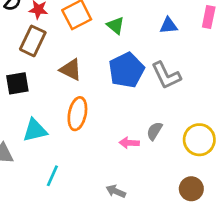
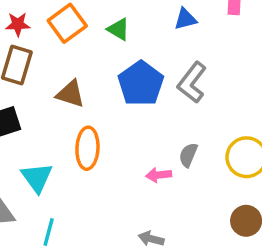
gray L-shape: (166, 75) -> (192, 82), turned 72
cyan triangle: (35, 130) -> (37, 177), turned -44
cyan line: (52, 176) -> (49, 232), moved

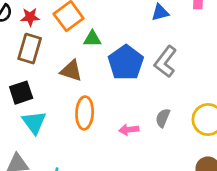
green triangle: (119, 29) -> (92, 39), moved, turned -30
pink arrow: (159, 175) -> (129, 130), moved
cyan triangle: (37, 177) -> (34, 122), moved

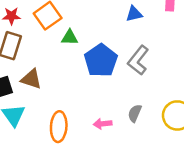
brown triangle: (71, 71) -> (31, 79), moved
orange ellipse: (85, 113) -> (59, 127), moved

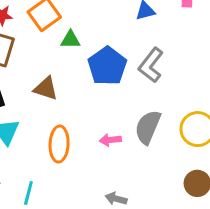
brown triangle: (31, 79) -> (46, 88), moved
gray semicircle: (135, 113) -> (148, 127), size x1.6

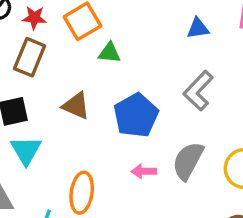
blue pentagon: (107, 66) -> (136, 115), moved
orange ellipse: (59, 144) -> (82, 193), moved

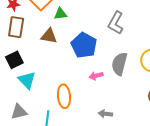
brown triangle: (76, 106) -> (49, 36), moved

